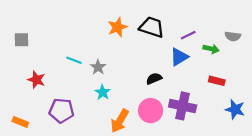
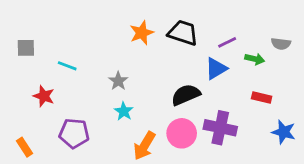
cyan line: (74, 60) -> (67, 66), moved
black semicircle: (154, 79) -> (186, 95), size x1.5
orange rectangle: (20, 122) -> (25, 147), turned 35

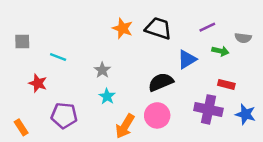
orange star: (142, 33) -> (123, 28), turned -30
purple line: (227, 42) -> (207, 27), moved
purple cross: (220, 128) -> (208, 109), moved

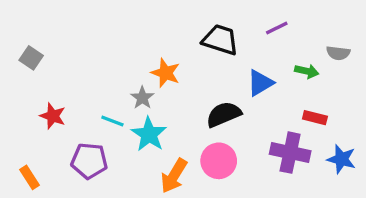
purple line: (207, 27) -> (277, 28), moved
orange star: (123, 28) -> (166, 73), moved
gray square: (22, 41) -> (31, 58), turned 35
cyan line: (58, 57) -> (112, 121), moved
cyan star: (107, 96) -> (149, 134), size x1.5

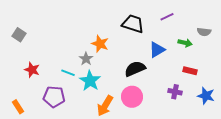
purple cross: (290, 153) -> (175, 92), size x0.6

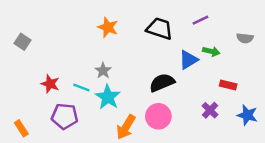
green arrow: (185, 43) -> (211, 51), moved
orange star: (100, 44) -> (108, 27), moved
red star: (32, 70) -> (50, 84), moved
purple cross: (175, 92) -> (210, 110), turned 32

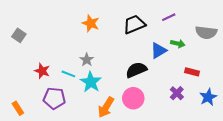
black trapezoid: (160, 29) -> (134, 24), turned -40
gray semicircle: (245, 38) -> (206, 32), size x1.5
blue star: (247, 115) -> (208, 97), turned 30

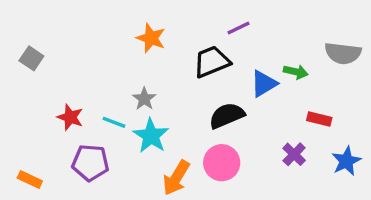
purple line: (169, 17) -> (239, 28), moved
black trapezoid: (134, 24) -> (212, 62), moved
orange rectangle: (18, 108) -> (30, 180), turned -32

